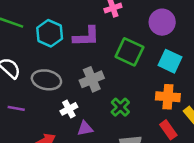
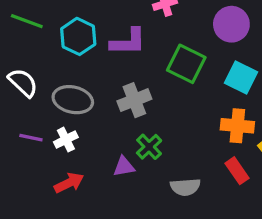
green cross: (120, 107) -> (149, 147), moved
white cross: (69, 109) -> (66, 140), moved

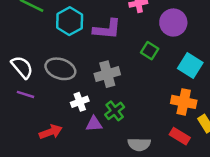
purple circle: (231, 24) -> (173, 23), moved
green square: (186, 64) -> (150, 51), size x0.6
white semicircle: (23, 83) -> (22, 67), moved
white cross: (66, 140) -> (80, 102), moved
red rectangle: (237, 171) -> (180, 136), turned -30

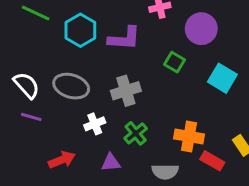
orange cross: (184, 102) -> (189, 136), moved
purple triangle: (94, 124) -> (111, 163), moved

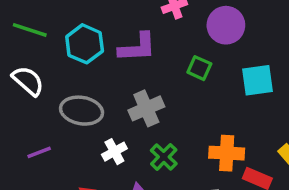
cyan square: (222, 78) -> (258, 80), turned -32
white semicircle: (26, 85) -> (28, 81), moved
purple line: (31, 117) -> (39, 152), turned -30

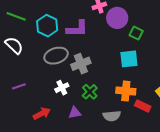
purple circle: (226, 25) -> (117, 18), moved
green square: (199, 68) -> (136, 33), moved
cyan square: (258, 80) -> (129, 59), moved
gray ellipse: (82, 111) -> (56, 56), moved, turned -30

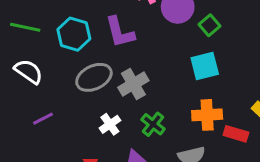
purple L-shape: (77, 29) -> (120, 32), turned 85
green square: (136, 33) -> (210, 25), turned 32
purple line: (19, 86) -> (43, 119), moved

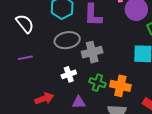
orange cross: (207, 115) -> (120, 86), moved
green cross: (153, 124) -> (97, 83), turned -35

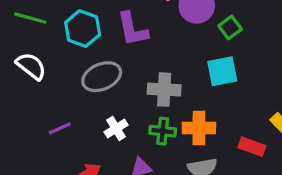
gray cross: (92, 52) -> (164, 90), moved, turned 30
purple line: (25, 58) -> (60, 128), moved

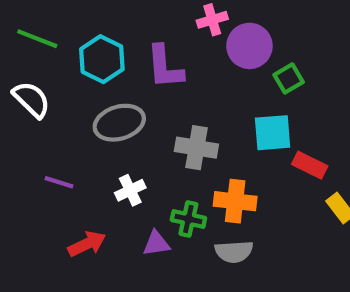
purple line: (60, 128) -> (59, 182), turned 35
green cross: (163, 131) -> (188, 219), moved
red rectangle: (252, 147) -> (310, 165), moved

